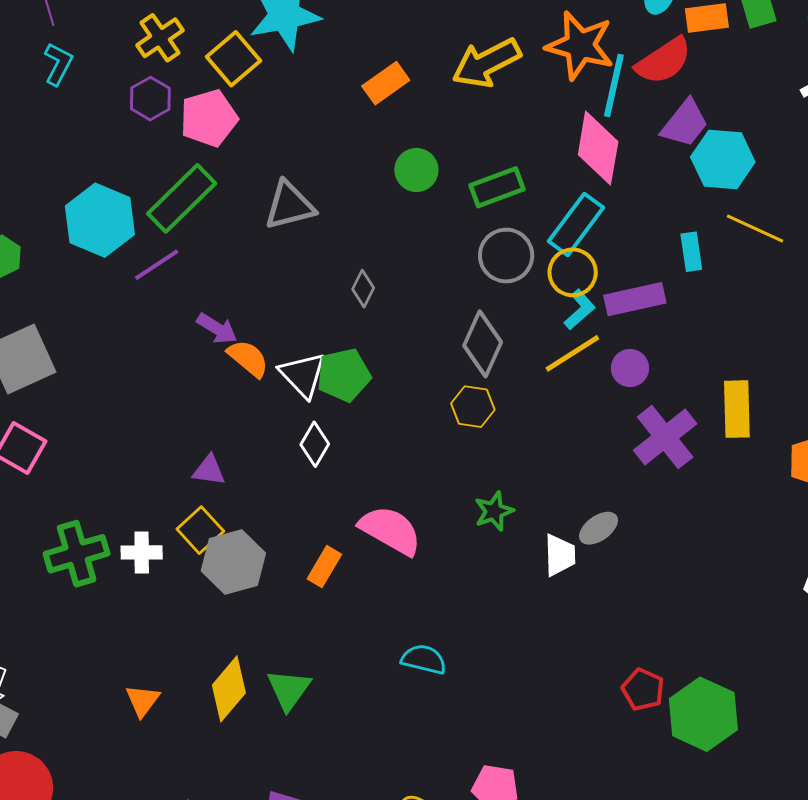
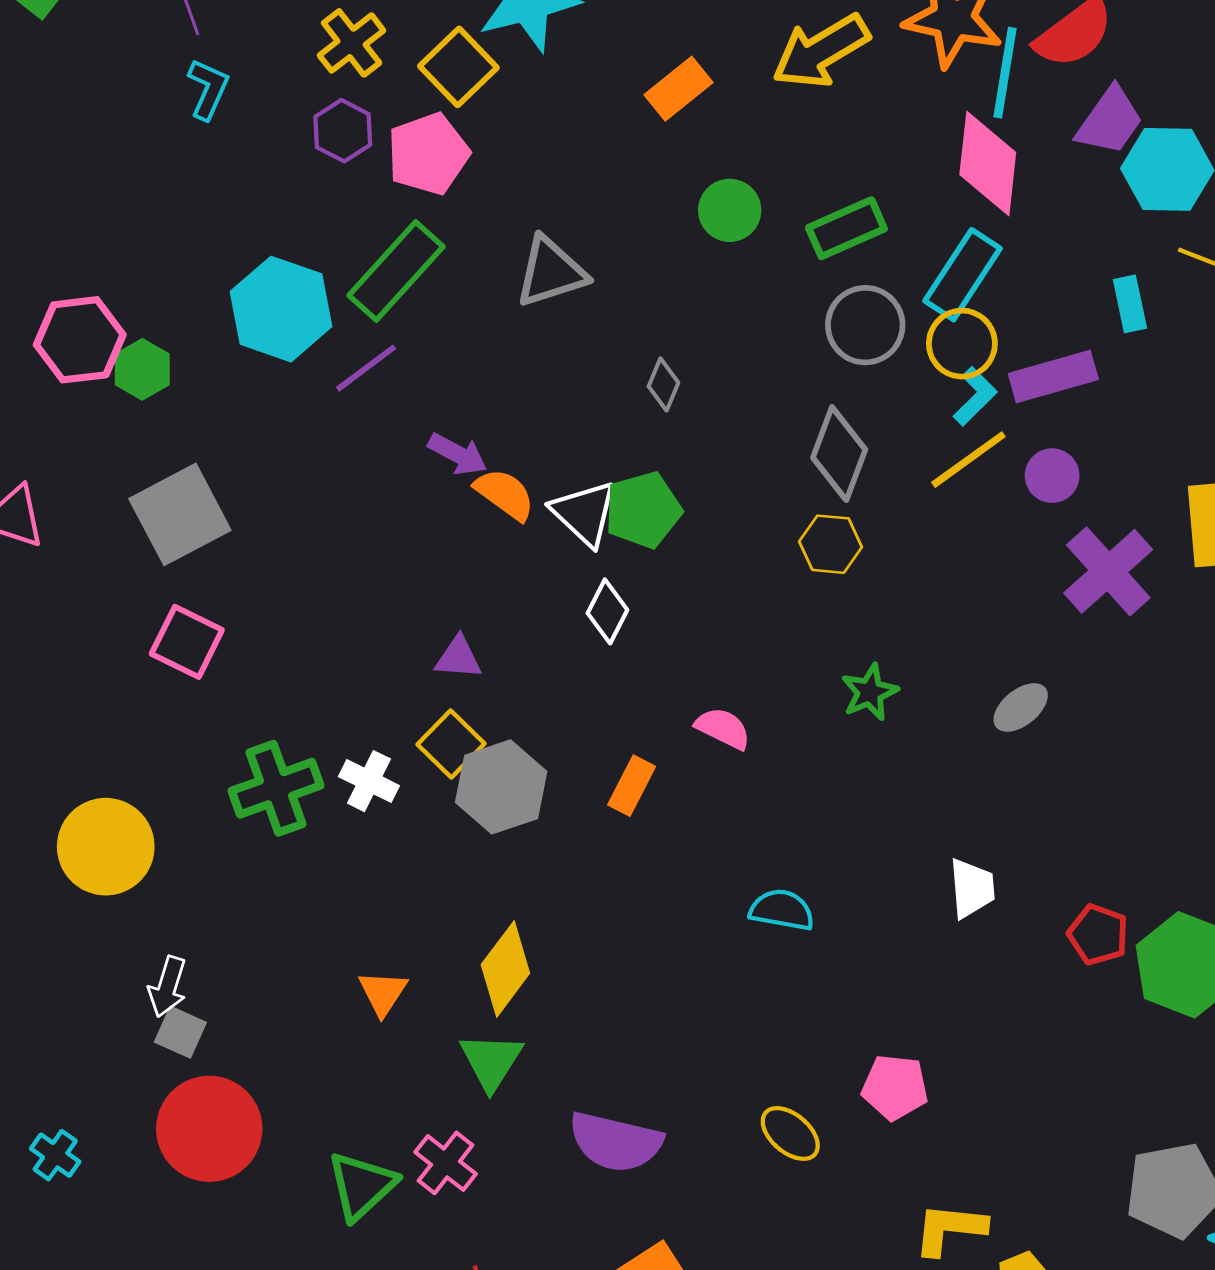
pink semicircle: (390, 530) -> (723, 728), size x0.6
white cross: (142, 552) -> (369, 781), turned 30
white trapezoid: (560, 555) -> (972, 888), moved
green triangle: (289, 690) -> (491, 1061), moved

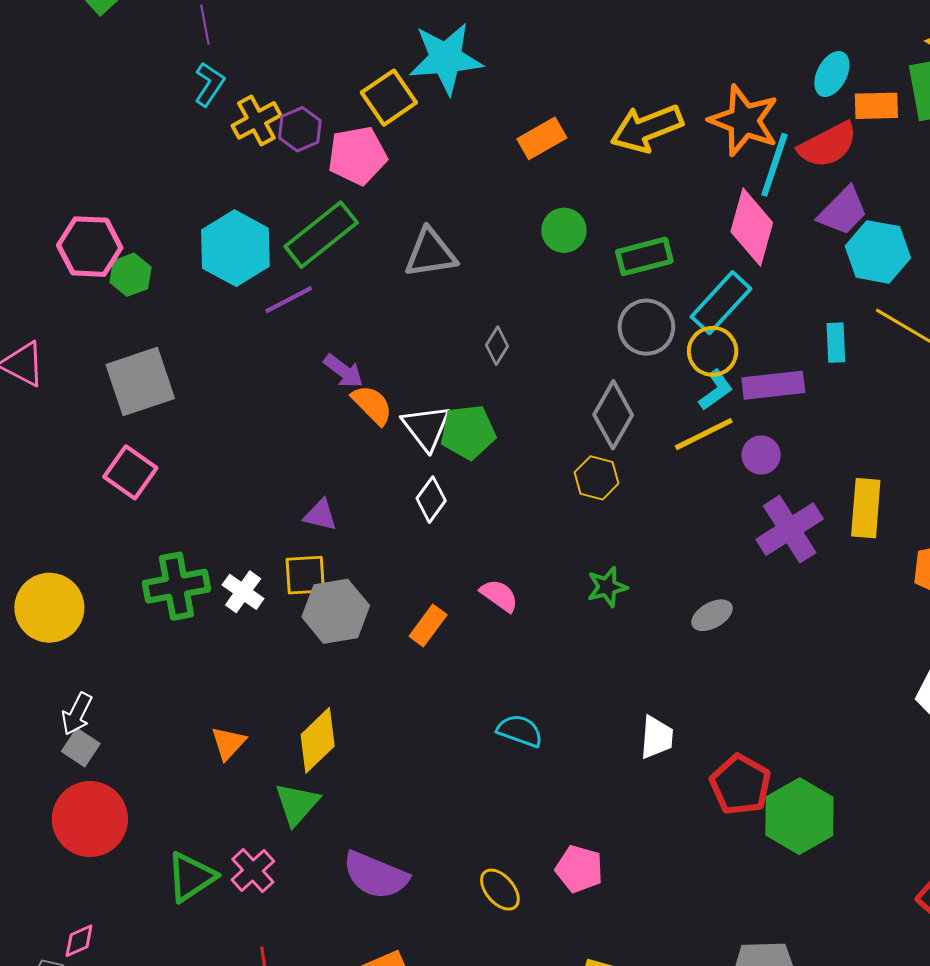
yellow cross: (352, 43) -> (256, 120), moved
yellow square: (451, 744) -> (305, 575), turned 33
red pentagon: (1098, 935) -> (740, 785), size x1.4

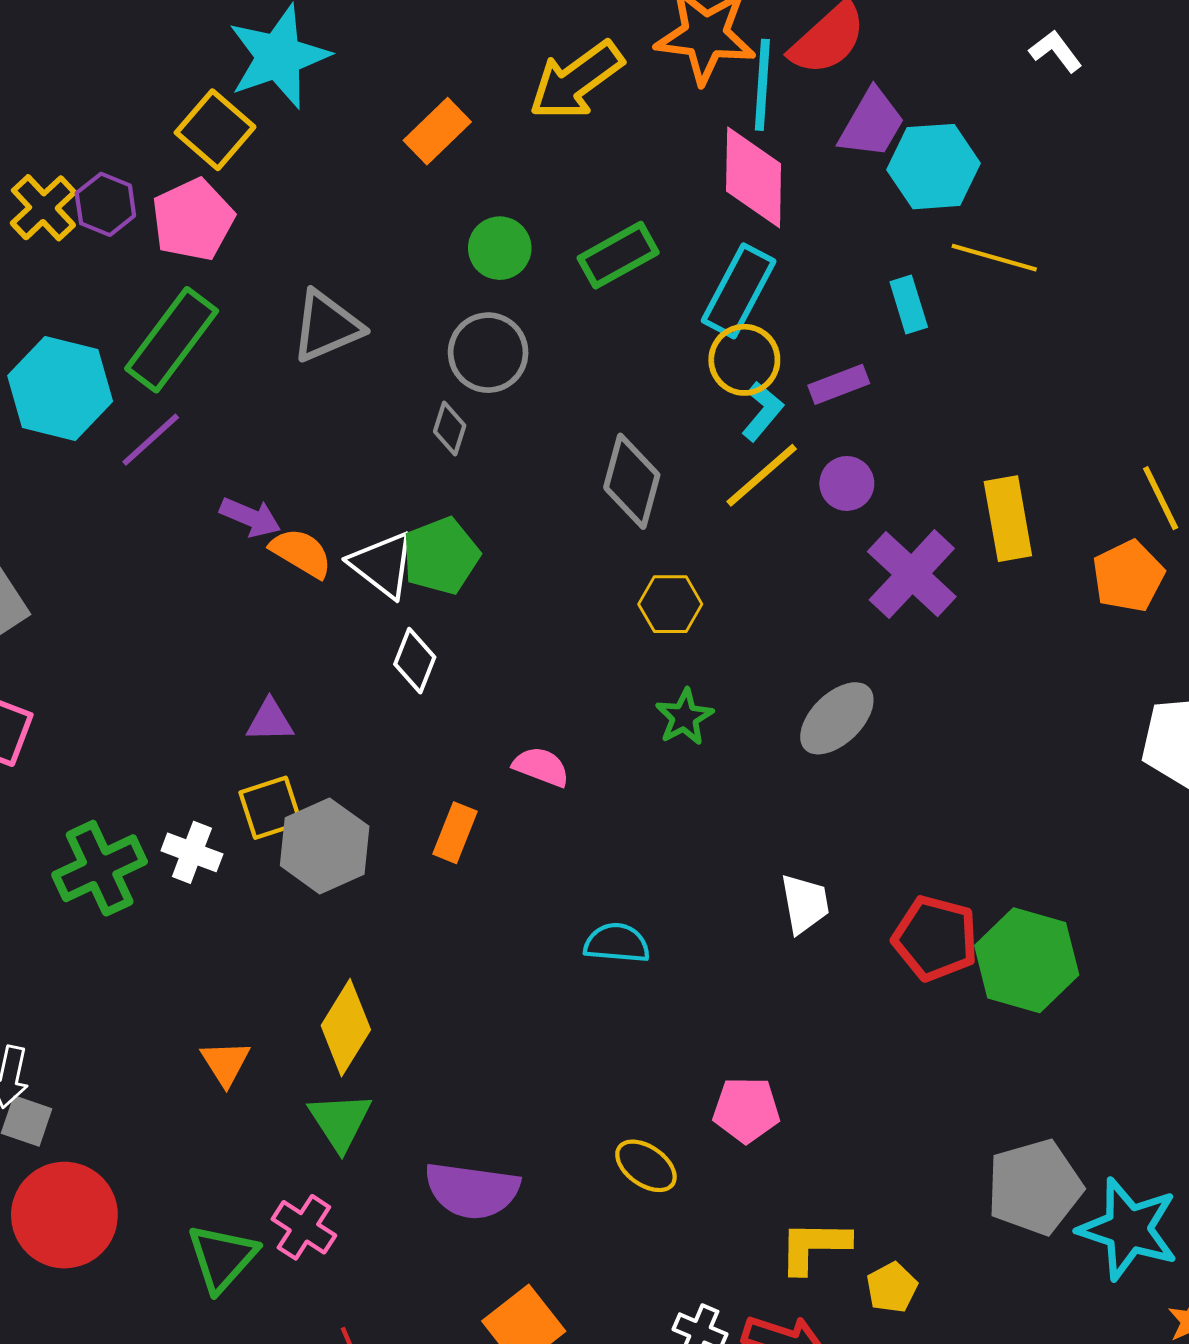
gray circle: (646, 327) -> (488, 353), moved
purple rectangle: (773, 385) -> (839, 384), size x0.7
yellow hexagon: (597, 478) -> (670, 604), moved
gray ellipse: (712, 615) -> (837, 718), size x1.4

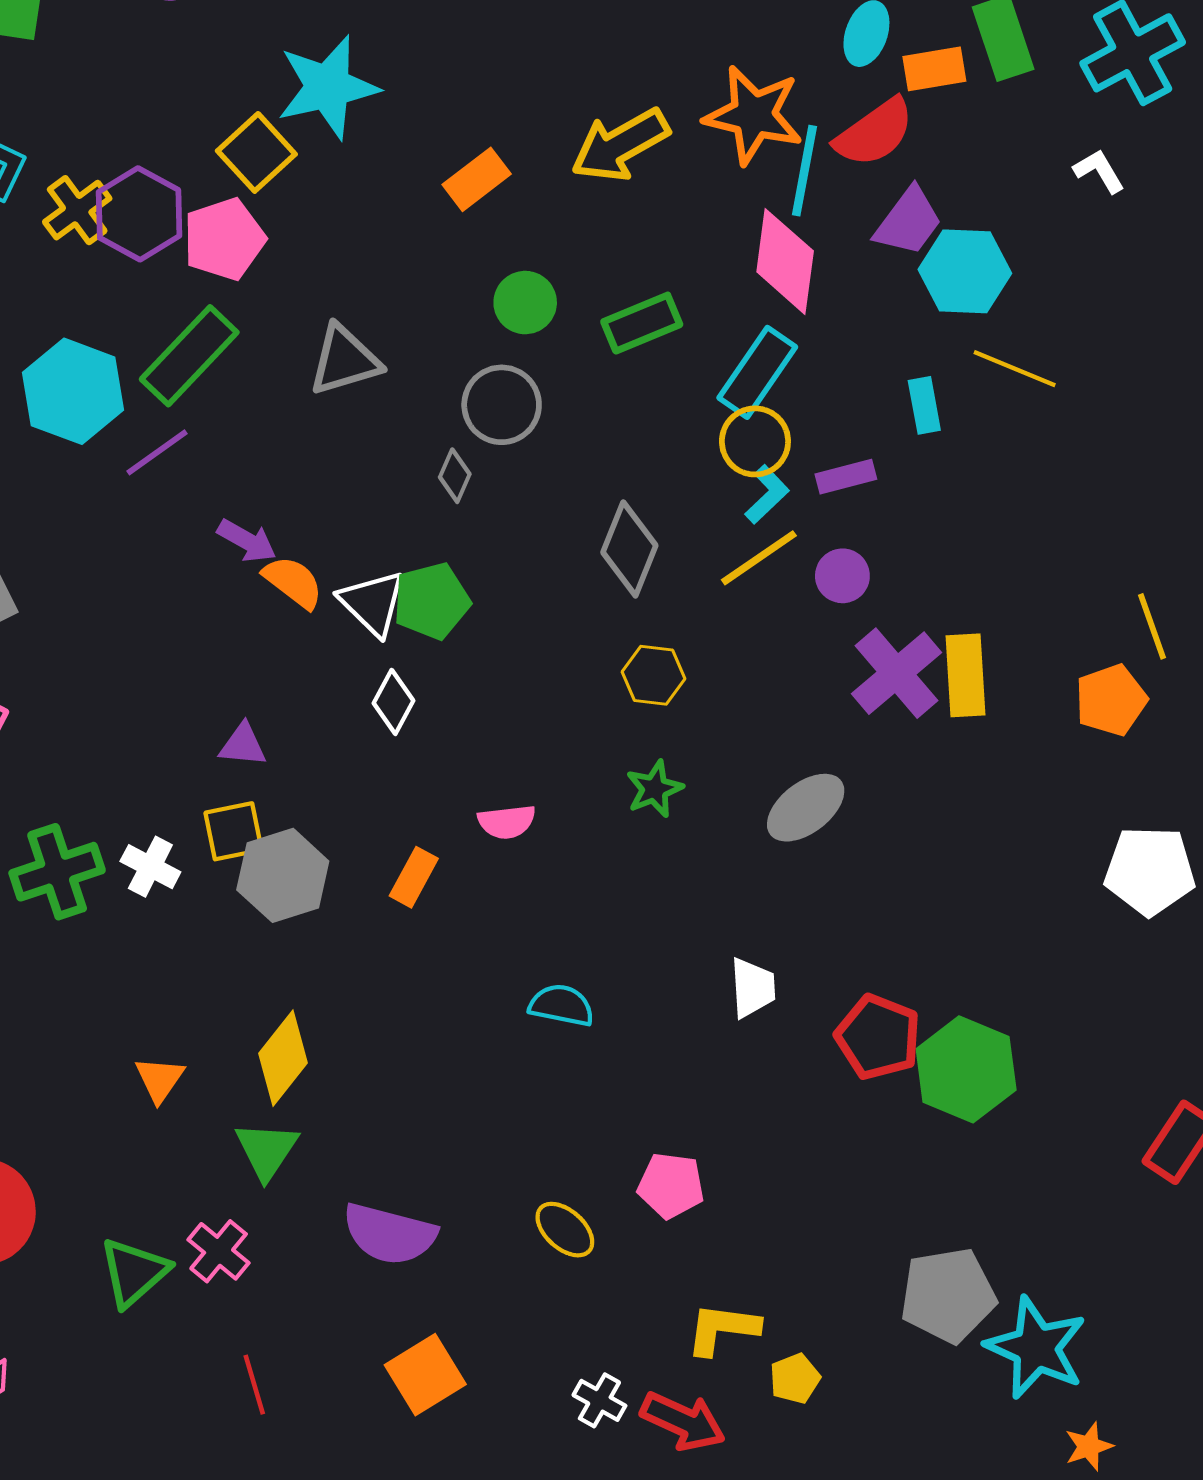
purple hexagon: (105, 204) -> (139, 214), size x1.5
yellow rectangle: (1008, 519) -> (966, 675), moved
pink semicircle: (541, 767) -> (507, 822), turned 146

